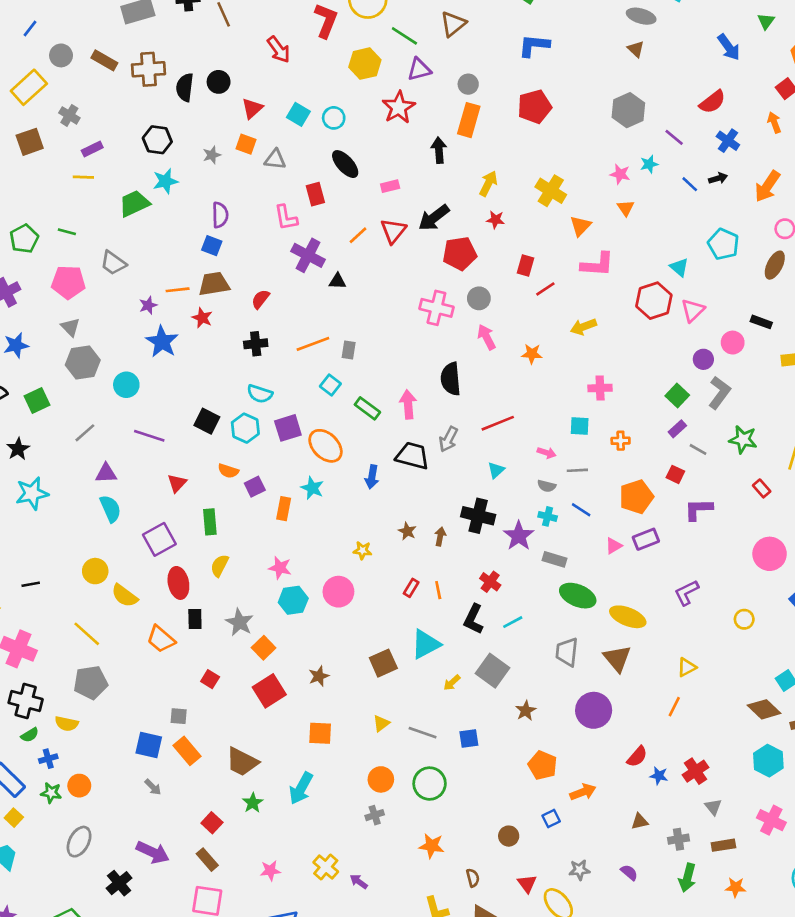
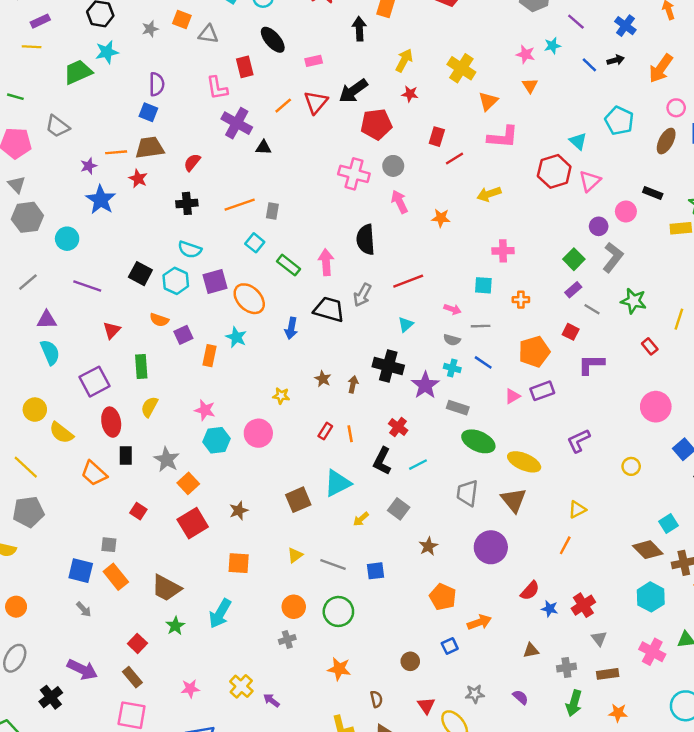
gray square: (493, 671) -> (399, 509), size x0.7

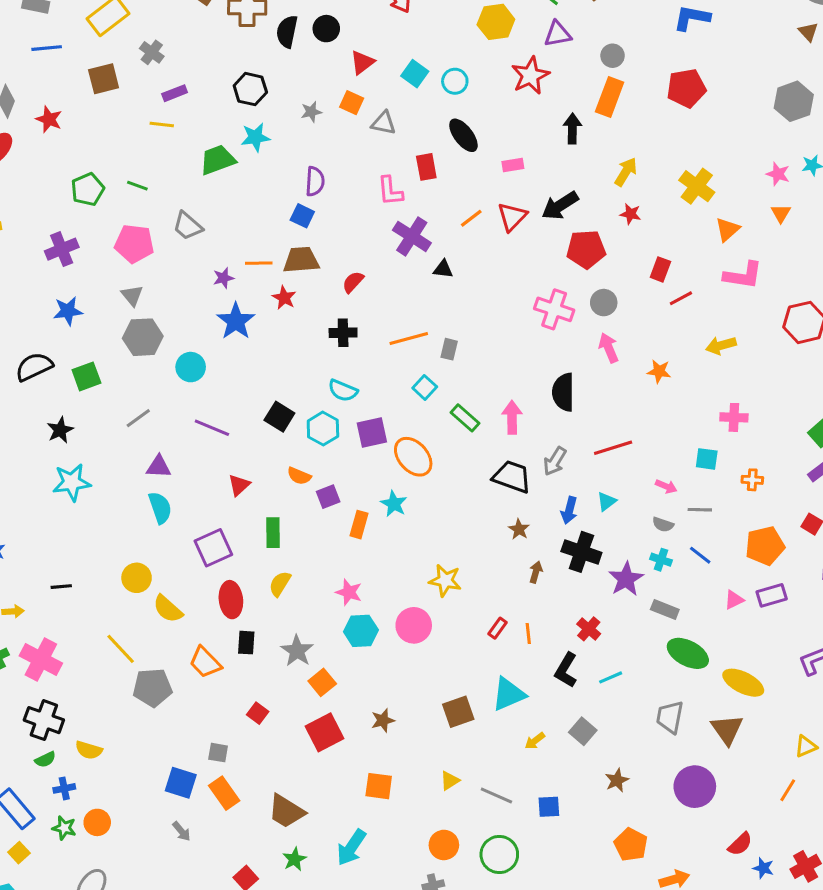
blue arrow: (291, 328) -> (569, 510), moved
brown star: (323, 379) -> (519, 529), moved
yellow star: (281, 396) -> (445, 580), size x1.5
gray pentagon: (28, 512) -> (152, 688), moved

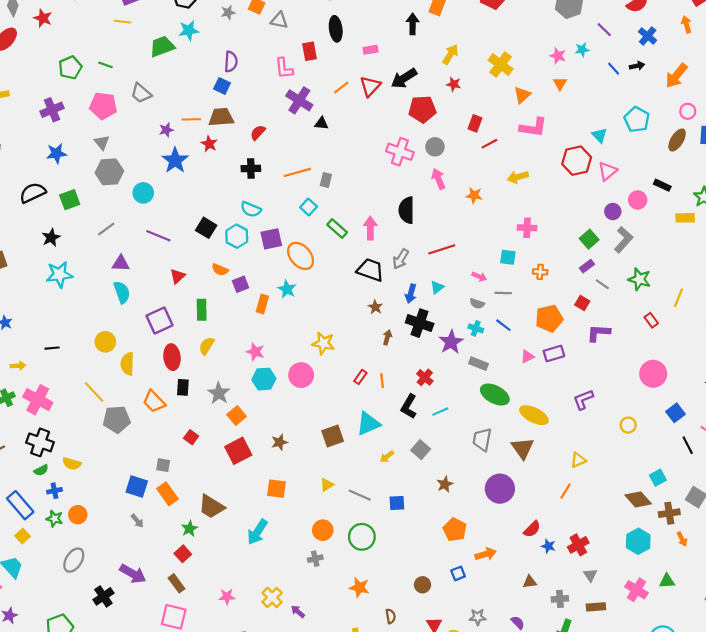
black ellipse: (463, 135) -> (336, 29), turned 30
yellow semicircle: (168, 609) -> (127, 364), turned 50
green star: (295, 859) -> (189, 529), moved

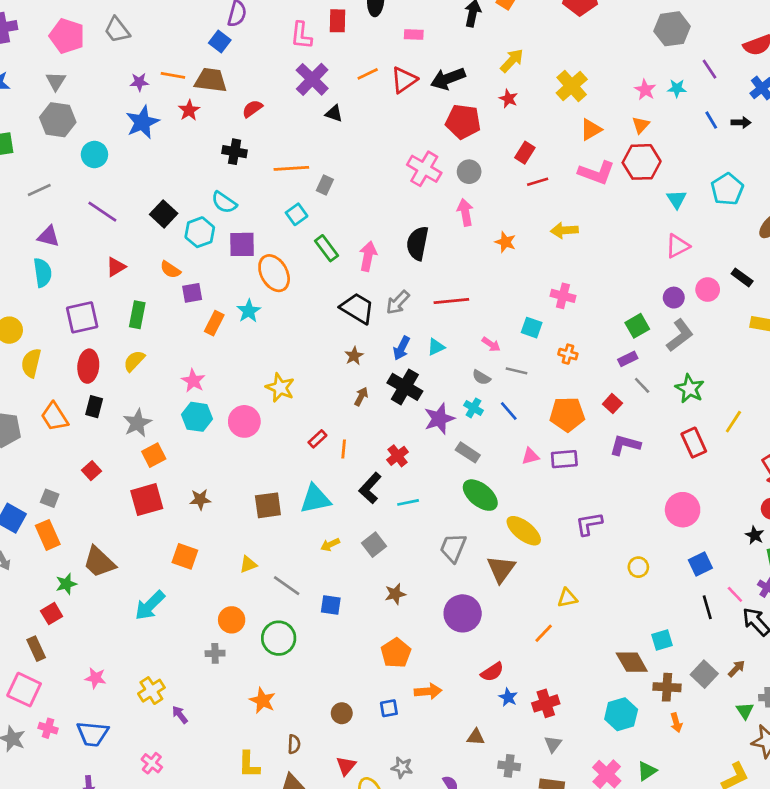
red hexagon: (577, 161) -> (642, 162), moved
red rectangle: (651, 320) -> (694, 443), size x1.5
green triangle: (667, 581) -> (647, 771), turned -42

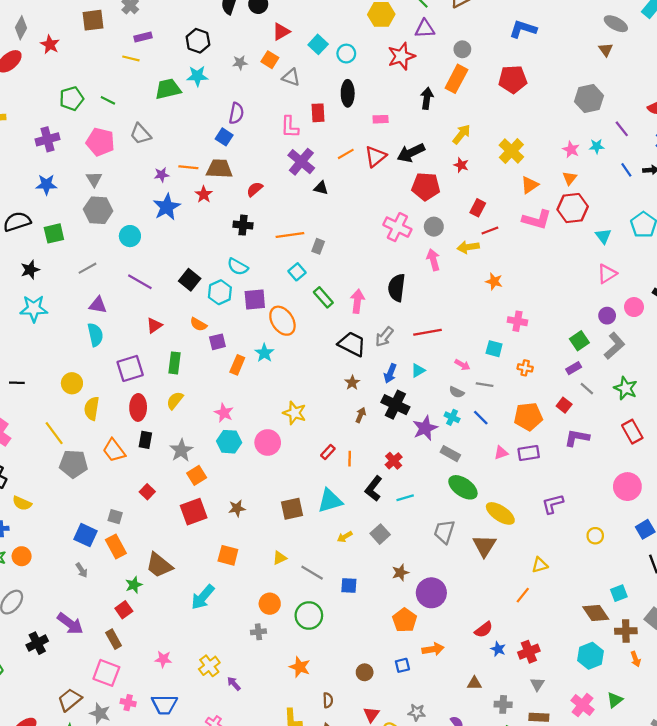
yellow arrow: (564, 230) -> (468, 247), moved
orange star: (505, 242) -> (494, 281), moved
purple circle: (463, 613) -> (431, 593), moved

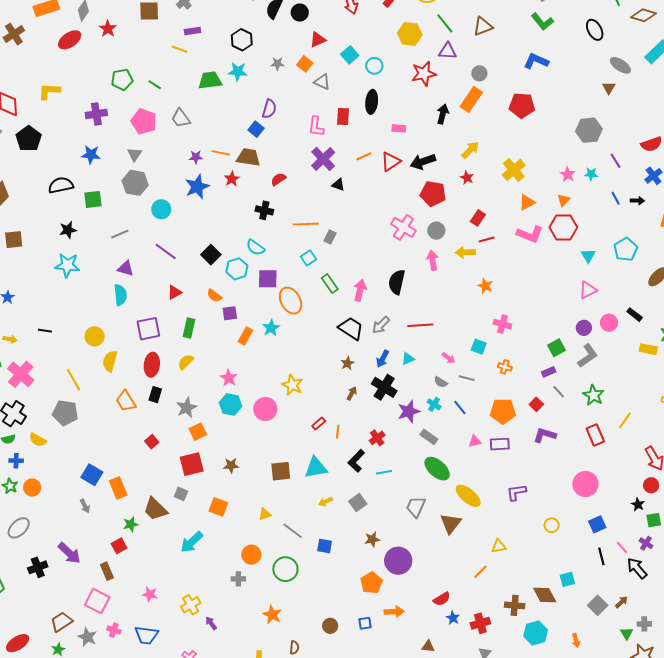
gray pentagon: (74, 464) -> (65, 413), moved
gray square: (115, 517) -> (181, 494), moved
brown cross: (626, 631) -> (515, 605), moved

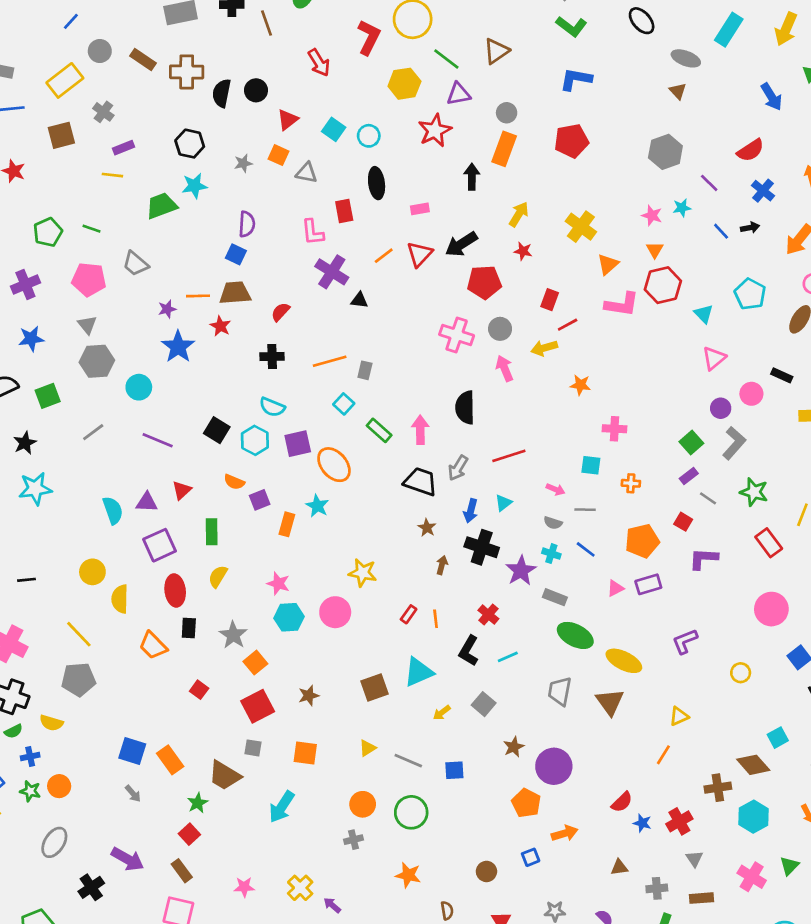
purple triangle: (126, 268) -> (147, 502), moved

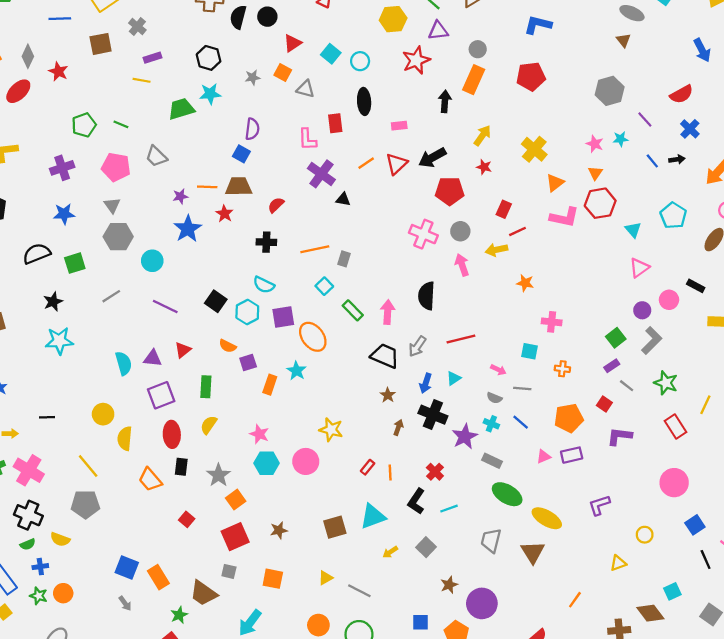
yellow triangle: (679, 716) -> (618, 563), moved
blue square: (454, 770) -> (420, 622), moved

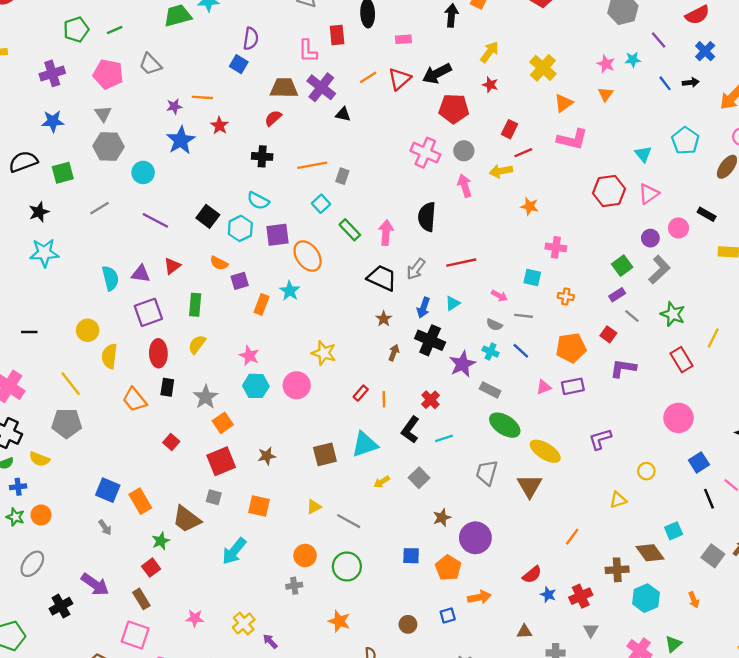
green line: (121, 124) -> (115, 30), turned -48
brown trapezoid: (239, 186) -> (284, 88), moved
red hexagon: (600, 203) -> (609, 191), moved

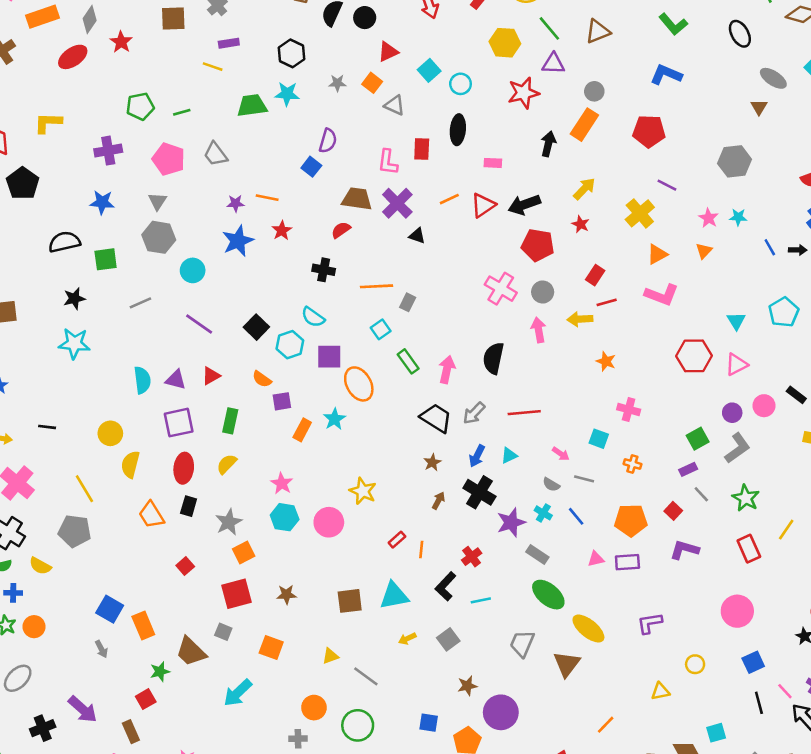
purple line: (659, 40) -> (667, 185), moved, turned -30

